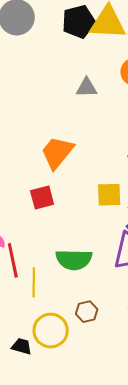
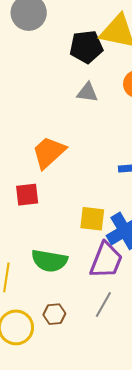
black pentagon: (79, 22) -> (86, 47), moved
yellow square: (109, 195) -> (92, 219), moved

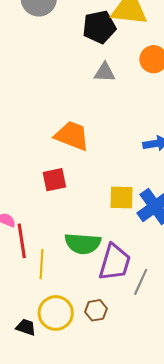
orange trapezoid: (49, 152) -> (72, 136), turned 69
purple trapezoid: (106, 260) -> (115, 262), moved
brown hexagon: (54, 314) -> (96, 310), moved

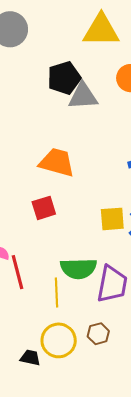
black pentagon: (99, 27) -> (64, 78), moved
gray triangle: (105, 72) -> (83, 96), size x1.4
yellow line: (42, 264) -> (56, 292), moved

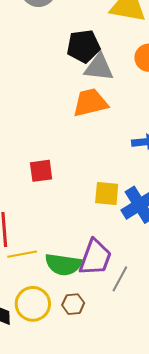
orange trapezoid: (57, 162) -> (90, 103), moved, turned -39
green semicircle: (78, 269) -> (63, 264), moved
yellow line: (56, 292) -> (22, 254), moved, turned 72

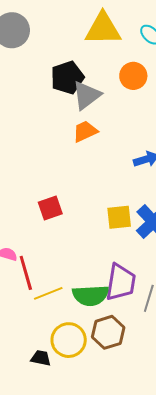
gray triangle: (99, 67) -> (87, 95), turned -32
orange trapezoid: (90, 103) -> (85, 131), size x0.7
brown hexagon: (73, 304) -> (108, 332), size x1.5

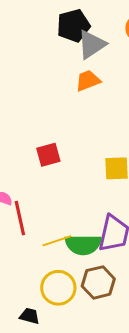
yellow line: (48, 293) -> (57, 241), moved
black trapezoid: (41, 358) -> (30, 316), moved

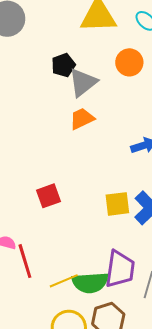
black pentagon: (73, 26) -> (63, 65), size x0.7

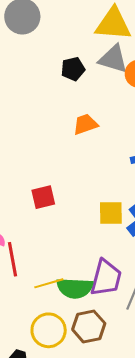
gray triangle: (83, 82) -> (113, 59), moved, turned 48

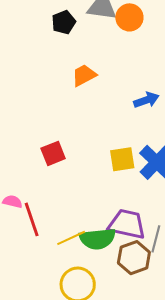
purple trapezoid: (106, 278) -> (127, 224), turned -84
brown hexagon: (89, 326) -> (134, 258), moved

